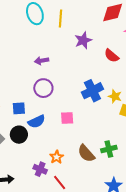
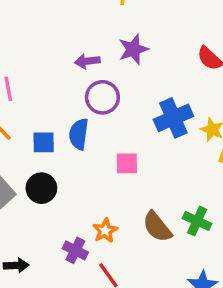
purple star: (83, 40) -> (133, 49), moved
purple circle: (43, 88) -> (102, 97), moved
blue semicircle: (37, 121) -> (79, 134), moved, turned 120
green cross: (109, 149) -> (197, 221), turned 35

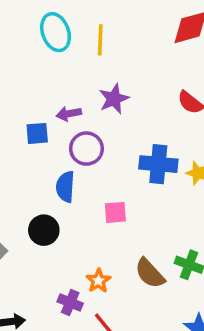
blue cross: (173, 118) -> (158, 164), turned 33
blue square: (44, 142) -> (37, 133), moved
black circle: (41, 188) -> (44, 230), moved

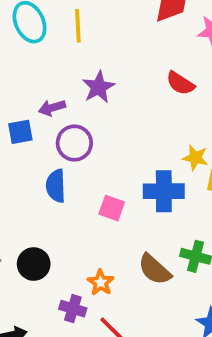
blue cross: (158, 164) -> (164, 191), moved
pink square: (115, 212) -> (112, 208), turned 30
black circle: (44, 230) -> (34, 264), moved

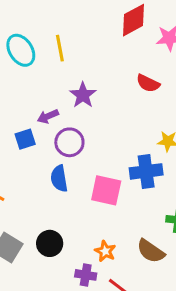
pink square: (112, 208) -> (106, 190), size x1.5
brown semicircle: (155, 269) -> (151, 251), moved

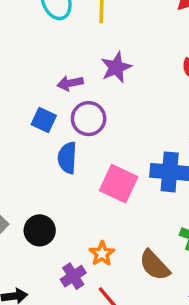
blue square: (25, 139) -> (44, 120), moved, turned 30
purple cross: (86, 275) -> (73, 276), turned 35

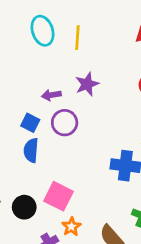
blue semicircle: (67, 158) -> (31, 150), moved
pink square: (119, 184) -> (59, 196), moved

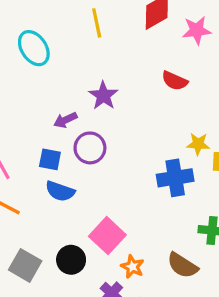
yellow line: (77, 38) -> (97, 23), moved
blue semicircle: (31, 150) -> (60, 191), turned -60
pink square: (59, 196) -> (107, 236), turned 32

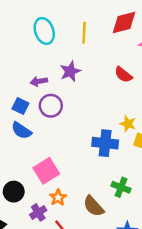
yellow line: (97, 23) -> (84, 33), moved
cyan ellipse: (34, 48) -> (44, 31), moved
black circle: (71, 260) -> (14, 192), moved

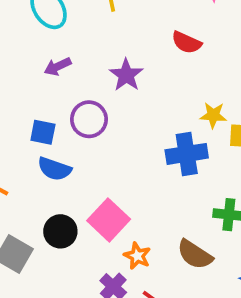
purple star: (70, 71) -> (126, 75), moved
purple arrow: (39, 81) -> (58, 67), moved
black circle: (14, 192) -> (60, 231), moved

